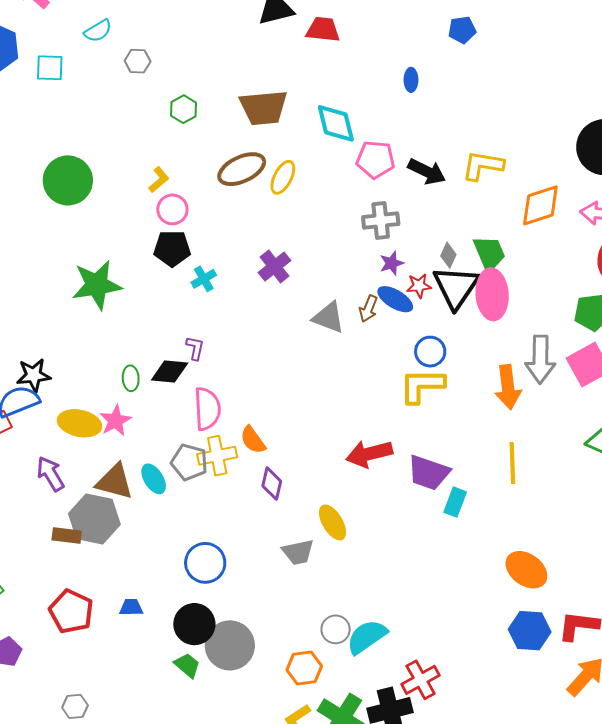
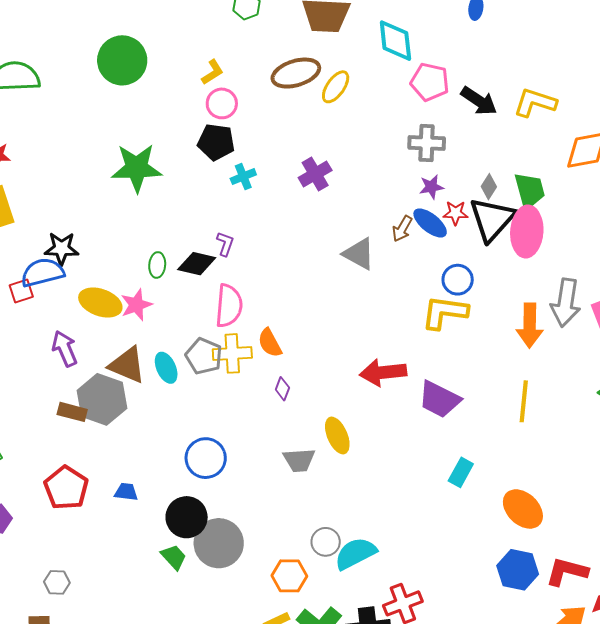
gray triangle: (329, 317) -> (359, 254), moved
purple diamond: (272, 484) -> (282, 389), size x0.7
cyan rectangle: (455, 502) -> (461, 472), moved

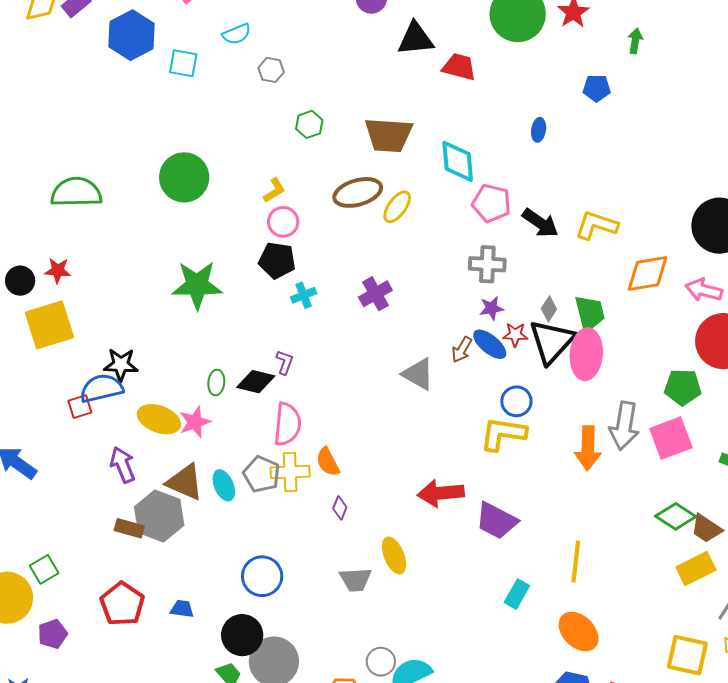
yellow line: (524, 401) -> (576, 562), moved

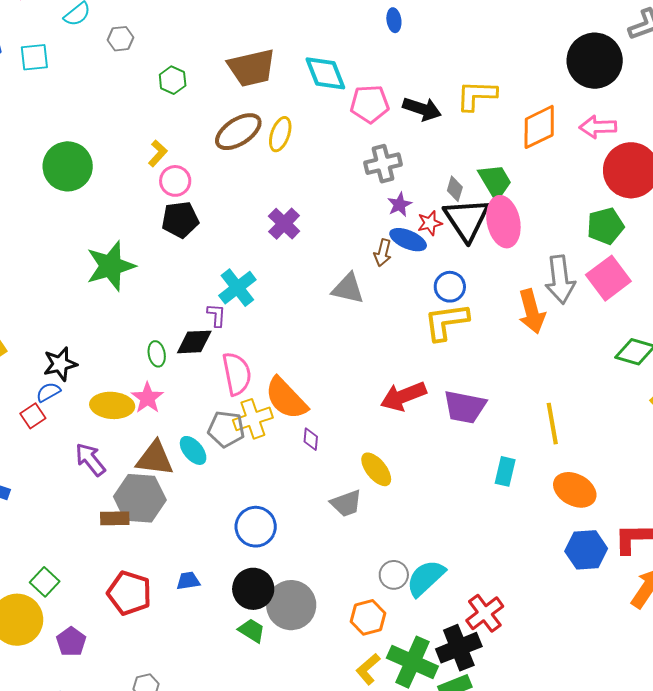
cyan cross: (304, 295) -> (237, 288), moved, size x1.5
blue semicircle: (102, 388) -> (48, 392), size x0.6
orange semicircle: (328, 462) -> (286, 398), size x1.6

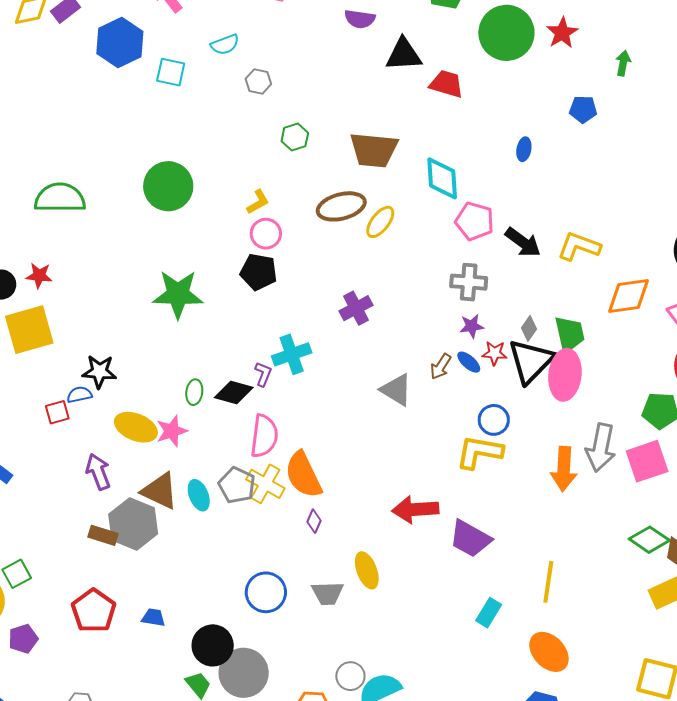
blue ellipse: (408, 240) -> (469, 362), size x0.7
yellow cross: (253, 419) -> (265, 484), turned 30
blue circle: (256, 527) -> (266, 592), moved

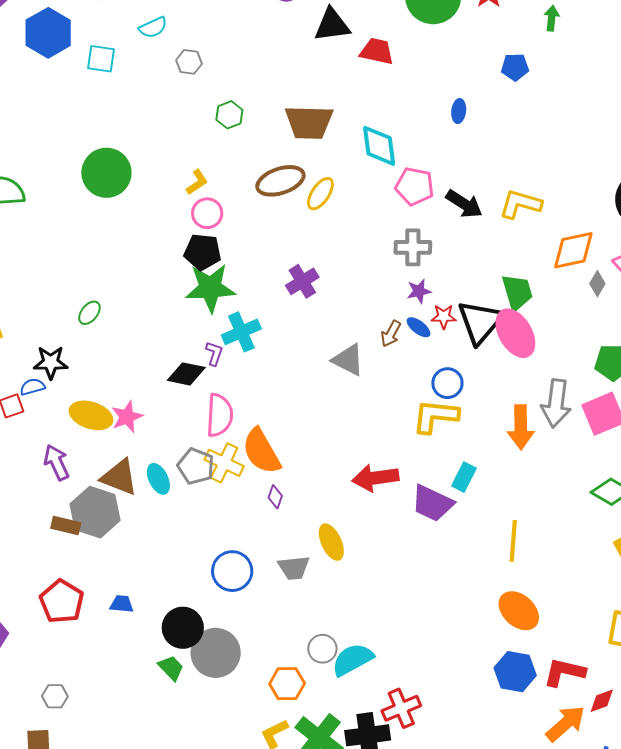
green star: (178, 294) -> (210, 288), moved
gray diamond: (529, 328) -> (597, 284), moved
pink ellipse: (565, 375) -> (515, 333), turned -33
green ellipse: (194, 392) -> (89, 313), moved, turned 35
cyan rectangle: (489, 613) -> (464, 477), moved

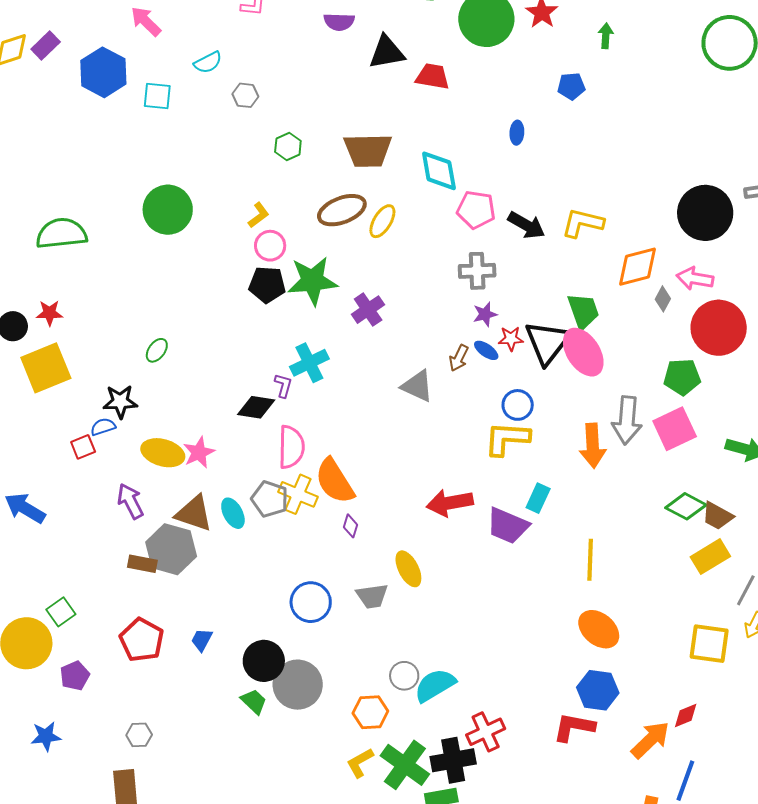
green star: (210, 288) -> (312, 281), moved
blue trapezoid: (122, 604) -> (202, 640), turned -65
red L-shape: (564, 672) -> (574, 727), moved

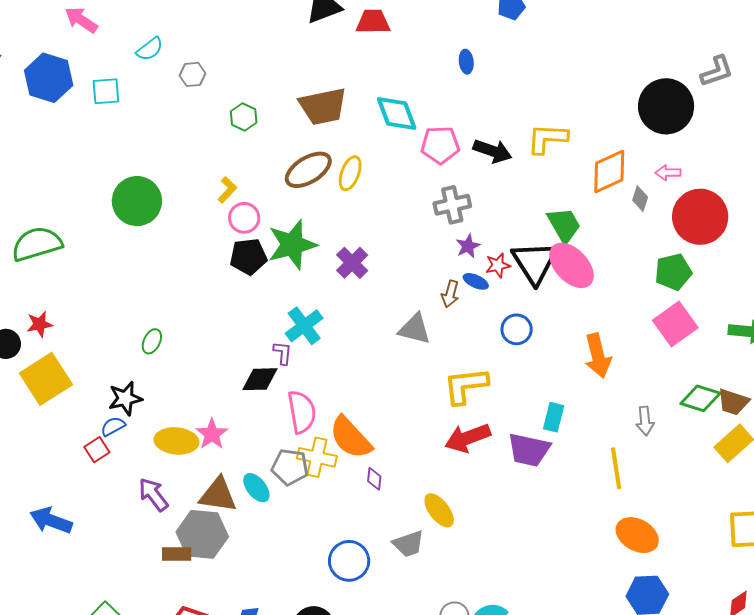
pink arrow: (695, 278) -> (668, 173), size x0.7
gray arrow: (627, 420) -> (645, 421), moved, size x0.6
yellow L-shape: (507, 438) -> (466, 386), moved

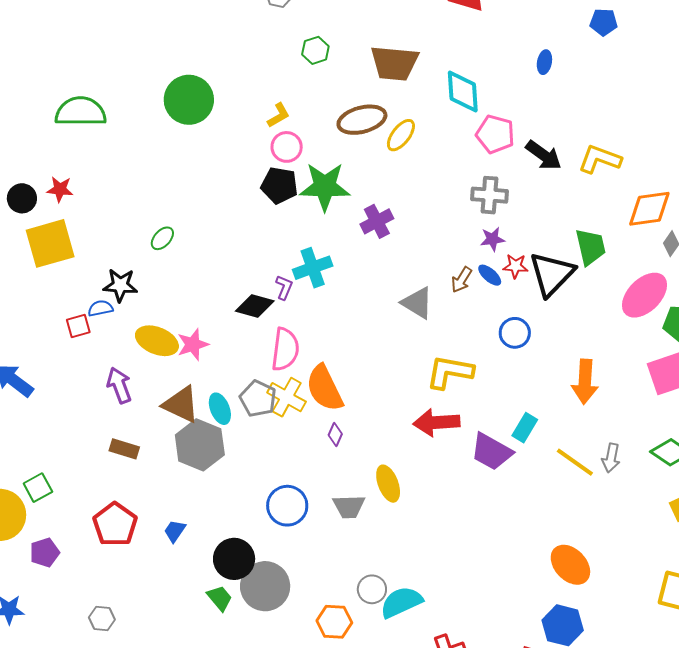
pink ellipse: (571, 265) -> (644, 295), moved, turned 72
yellow line: (616, 468) -> (575, 462), moved, turned -63
gray hexagon: (202, 534) -> (200, 445), moved

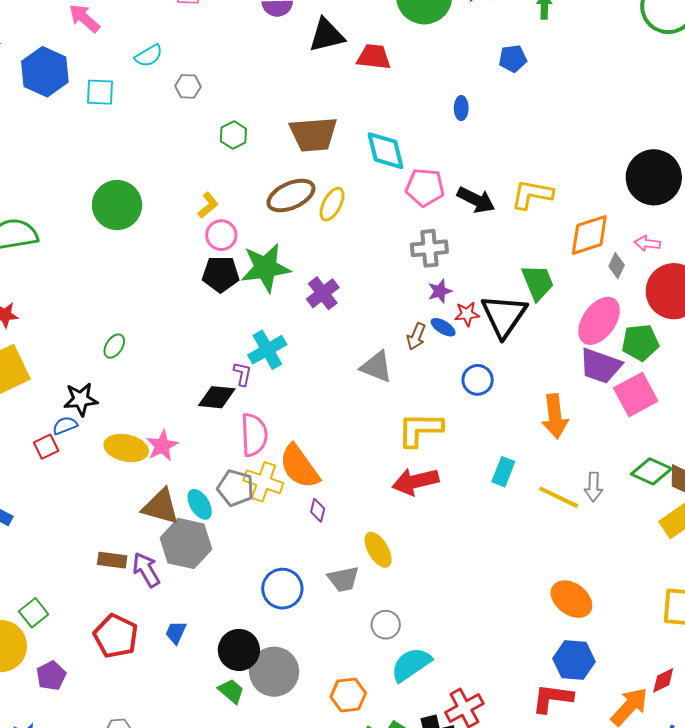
purple arrow: (119, 385) -> (146, 570), moved
purple trapezoid: (491, 452) -> (600, 366), moved
gray circle: (372, 589) -> (386, 625), moved

